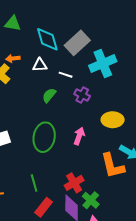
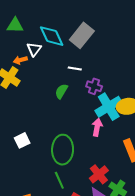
cyan cross: (103, 63) -> (109, 107), moved
white triangle: (40, 65) -> (34, 49), moved, turned -42
green ellipse: (44, 137) -> (63, 150), moved

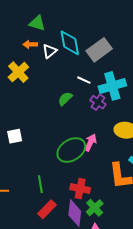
orange arrow: (20, 60) -> (30, 44), moved
cyan cross: (109, 107) -> (112, 86), moved
green ellipse: (63, 150) -> (71, 150), moved, turned 40
red cross: (99, 174) -> (80, 189), turned 36

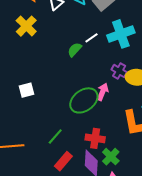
white line: (84, 80) -> (91, 38), moved, turned -56
purple cross: (98, 102) -> (119, 71), moved
green line: (40, 184) -> (55, 136), turned 54

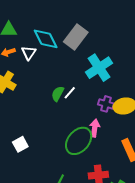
white line: (91, 38) -> (70, 93), moved

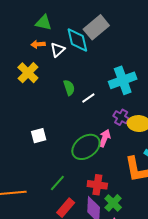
gray rectangle: (76, 37) -> (96, 27), moved
green semicircle: (58, 94) -> (69, 88), moved, turned 119
white square: (20, 144) -> (39, 136), moved

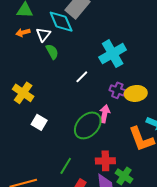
yellow cross: (28, 73) -> (23, 93), moved
green semicircle: (69, 88) -> (52, 52), moved
white square: (39, 136) -> (39, 122), turned -35

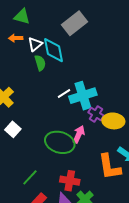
cyan diamond: (61, 22) -> (54, 50), moved
cyan cross: (113, 54) -> (83, 96), moved
green ellipse: (88, 125) -> (60, 142), turned 52

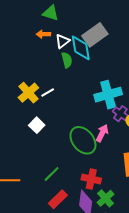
gray rectangle: (75, 23) -> (95, 35), moved
white line: (64, 94) -> (48, 93), moved
green ellipse: (60, 142) -> (83, 140), turned 32

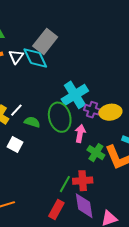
green semicircle: (67, 60) -> (32, 122), moved, turned -42
green ellipse: (83, 140) -> (60, 117), moved, turned 40
green line: (52, 174) -> (65, 184), moved
green cross: (106, 198) -> (96, 153), moved

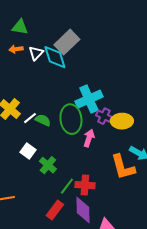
white line: (16, 110) -> (30, 118), moved
white square: (15, 145) -> (28, 151), moved
green cross: (96, 153) -> (48, 165), moved

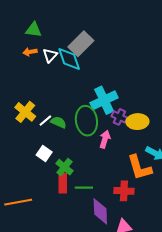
red cross: (85, 185) -> (124, 191), moved
green line: (67, 186) -> (84, 188), turned 54
red rectangle: (55, 210) -> (63, 183), moved, turned -36

